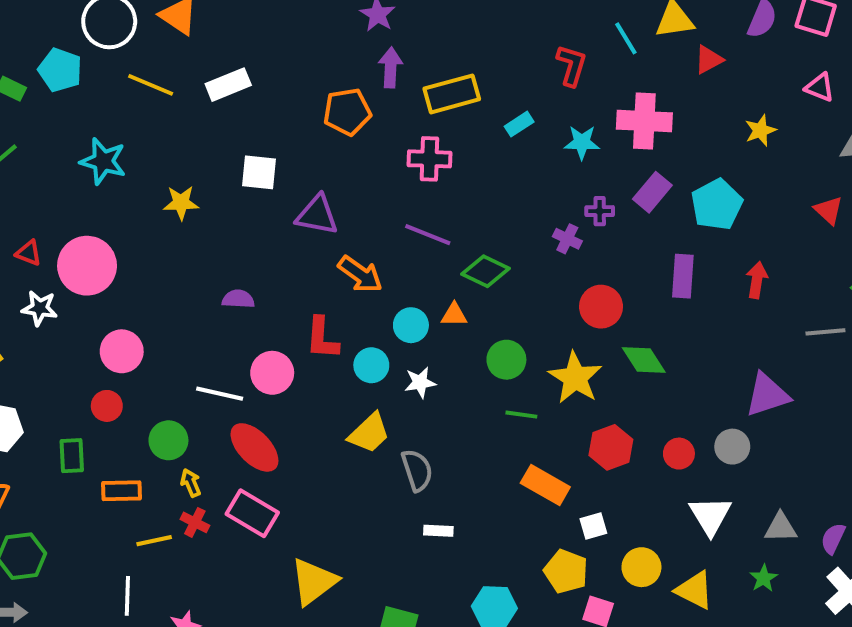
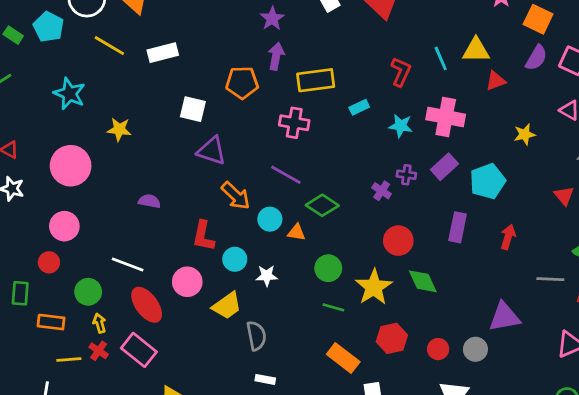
white square: (259, 172) -> (193, 109), moved
pink circle: (87, 266) -> (71, 166), moved
cyan circle: (411, 325) -> (270, 219), moved
pink circle: (272, 373) -> (187, 282), moved

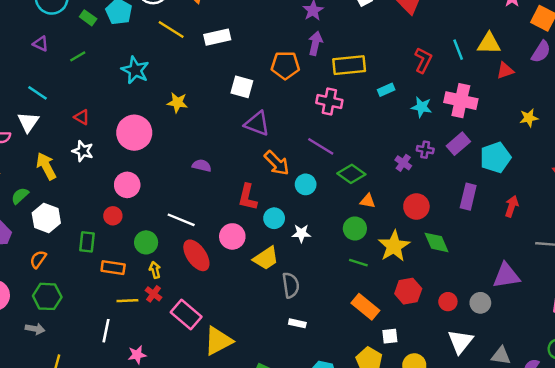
orange triangle: (296, 232) -> (368, 201), moved
pink rectangle: (139, 350) -> (186, 314), moved

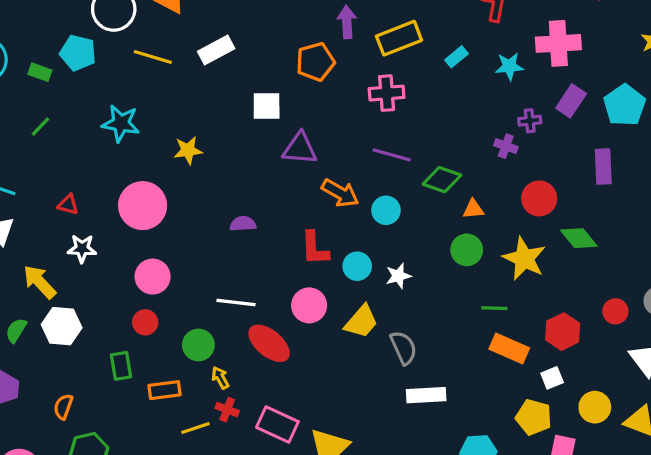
white hexagon: (46, 218) -> (62, 326), moved
green line: (358, 263) -> (494, 308), moved
red hexagon: (408, 291) -> (563, 332), moved
white rectangle: (297, 323) -> (426, 395), size x1.6

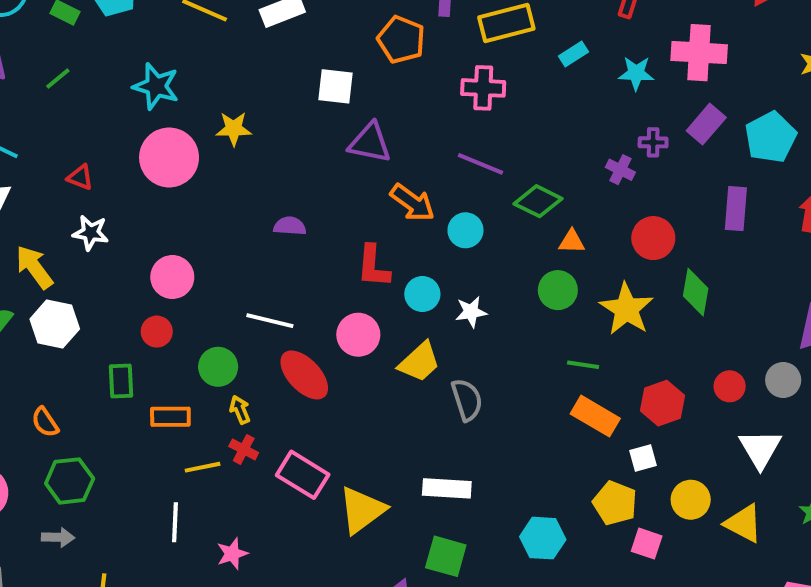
orange pentagon: (315, 62) -> (401, 40), turned 30
pink circle: (143, 206) -> (169, 157), moved
green diamond: (579, 238) -> (696, 292), turned 42
white rectangle: (426, 395) -> (447, 488), moved
orange semicircle: (63, 407) -> (45, 422), turned -60

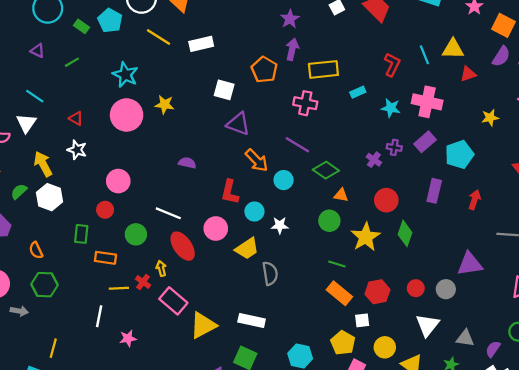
yellow arrow: (240, 410) -> (161, 268), moved
gray arrow: (58, 537) -> (19, 311), moved

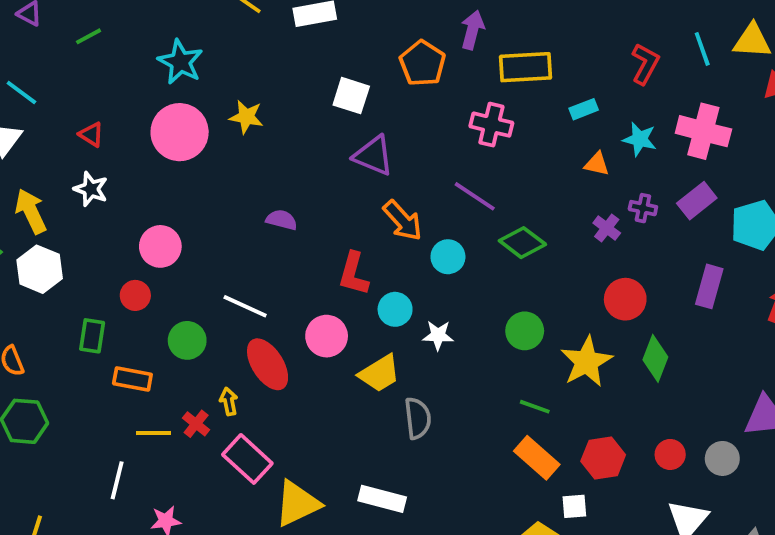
orange triangle: (341, 195) -> (597, 164), moved

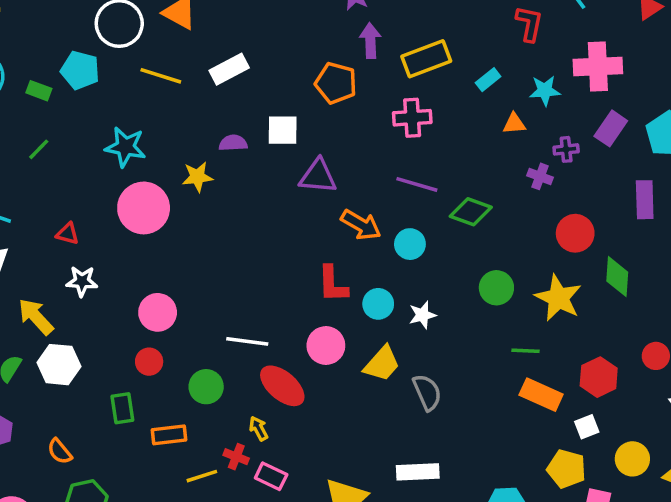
purple semicircle: (282, 220) -> (233, 143), moved
pink rectangle: (247, 459) -> (271, 476), moved, size x0.7

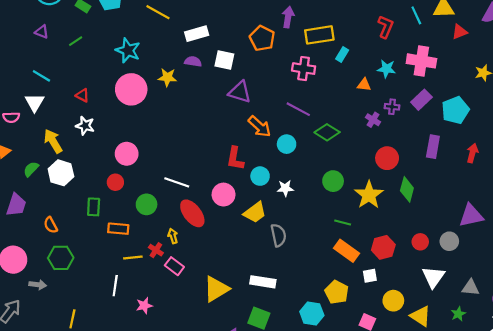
white rectangle: (229, 69) -> (197, 34), moved
cyan rectangle: (488, 80) -> (342, 54), moved, turned -32
yellow pentagon: (566, 469) -> (337, 292), moved

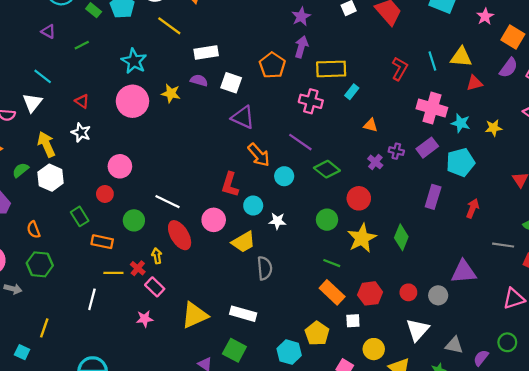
cyan star: (387, 69) -> (461, 123), moved
red circle: (387, 158) -> (359, 198), moved
green rectangle: (94, 207) -> (80, 216), turned -42
pink star: (144, 305) -> (145, 319), moved

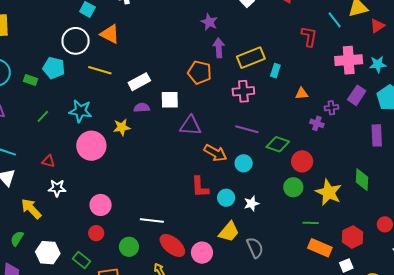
green line: (82, 45) -> (43, 116), moved
white hexagon: (51, 178) -> (48, 253), moved
red circle: (359, 198) -> (302, 161), moved
pink circle: (214, 220) -> (202, 253), moved

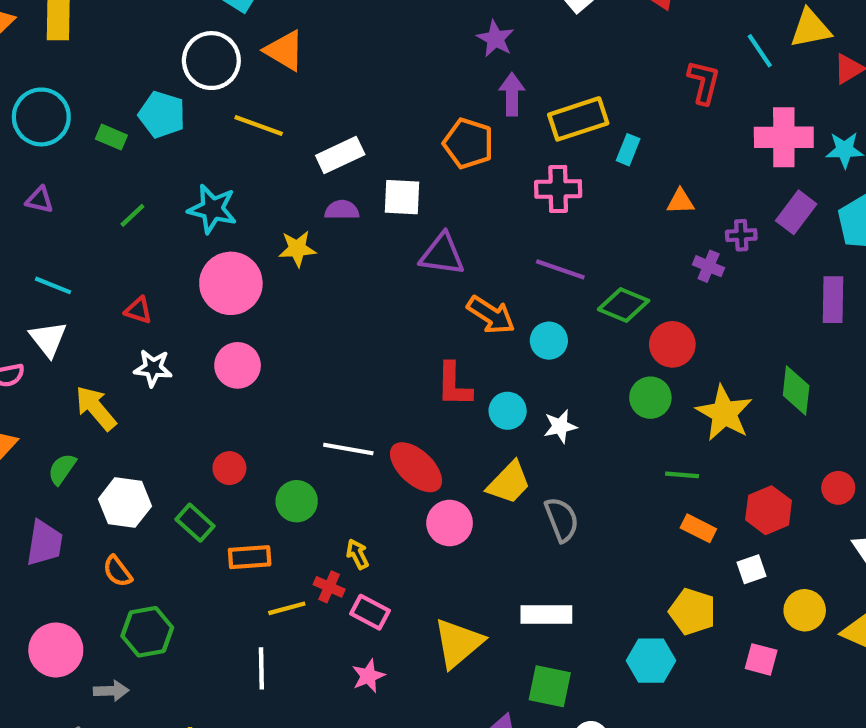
pink circle: (101, 205) -> (238, 365), moved
red ellipse: (172, 245) -> (416, 467), moved
orange rectangle: (320, 248) -> (698, 528), size x0.7

